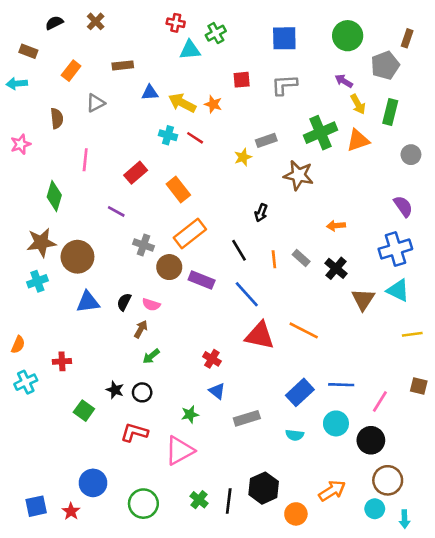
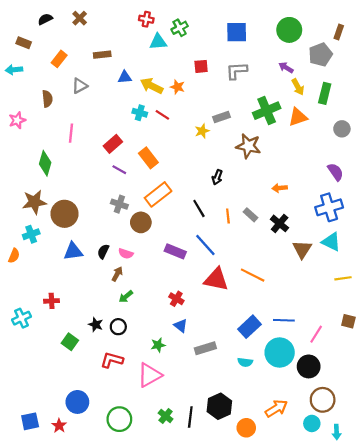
purple line: (116, 211) -> (119, 170), moved
purple rectangle: (202, 280) -> (175, 251), moved
orange semicircle: (18, 345) -> (14, 256), moved
cyan circle: (336, 423) -> (280, 352), size x1.4

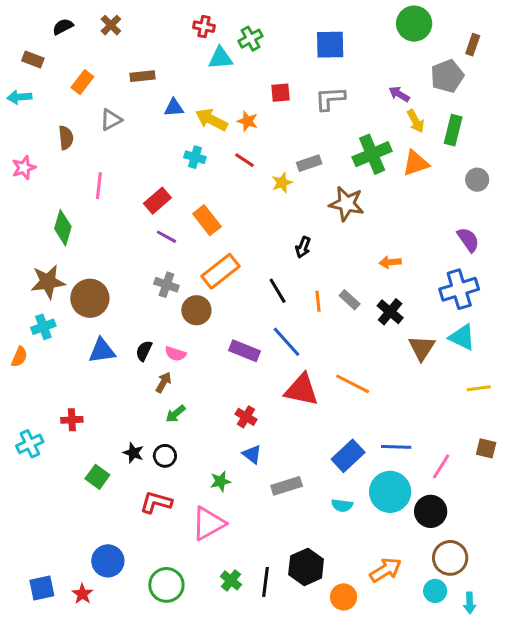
green circle: (289, 30) -> (414, 24), moved
red line: (162, 115) -> (244, 160), moved

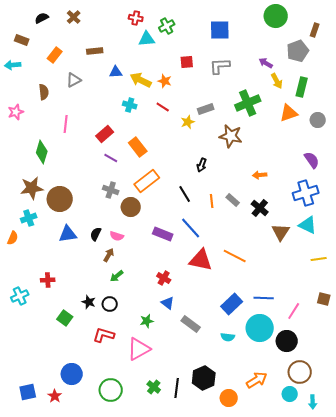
orange triangle: (416, 163) -> (289, 113), moved
gray rectangle: (287, 486) -> (191, 324), turned 54

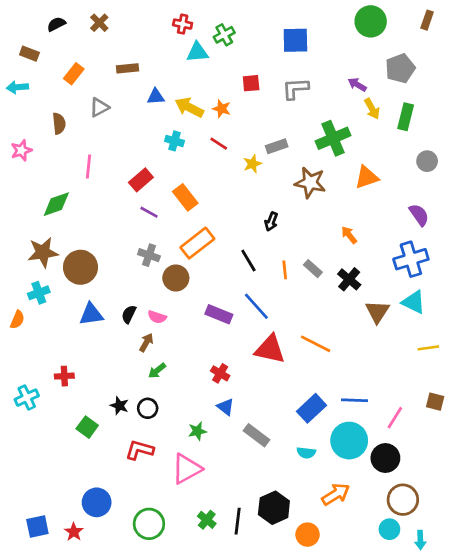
brown rectangle: (315, 30) -> (427, 20), moved
orange triangle: (289, 113) -> (367, 177), moved
green diamond: (42, 152) -> (56, 204), turned 55
orange arrow: (260, 175) -> (349, 235), turned 56
orange arrow: (257, 380) -> (336, 494), moved

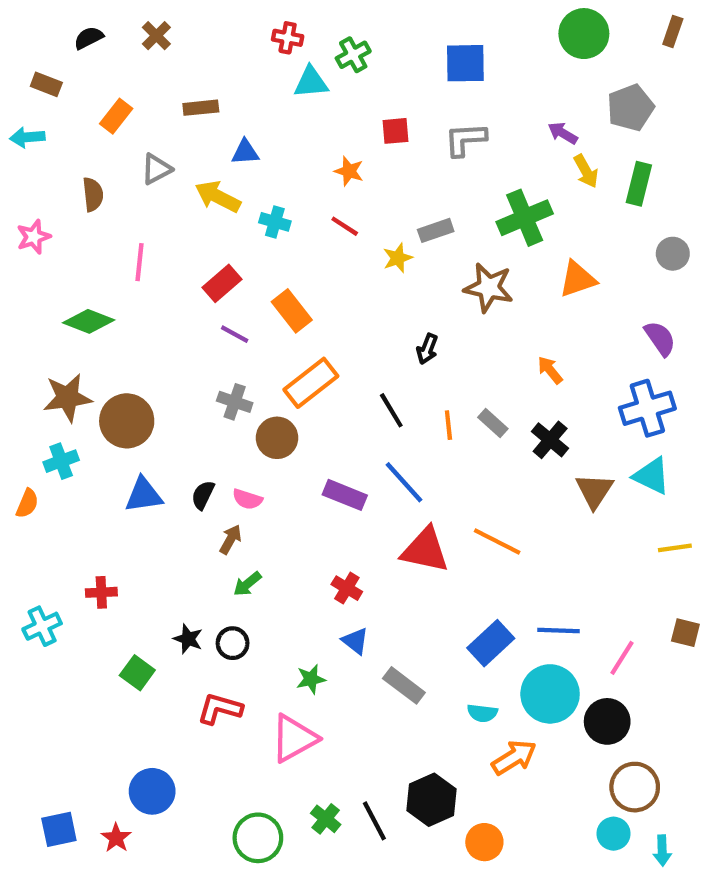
yellow arrow: (189, 107) -> (218, 197), moved
green diamond: (56, 204) -> (89, 321), turned 40
orange arrow: (336, 494) -> (514, 757), moved
black line: (238, 521) -> (374, 821), turned -35
green circle: (149, 524) -> (258, 838), moved

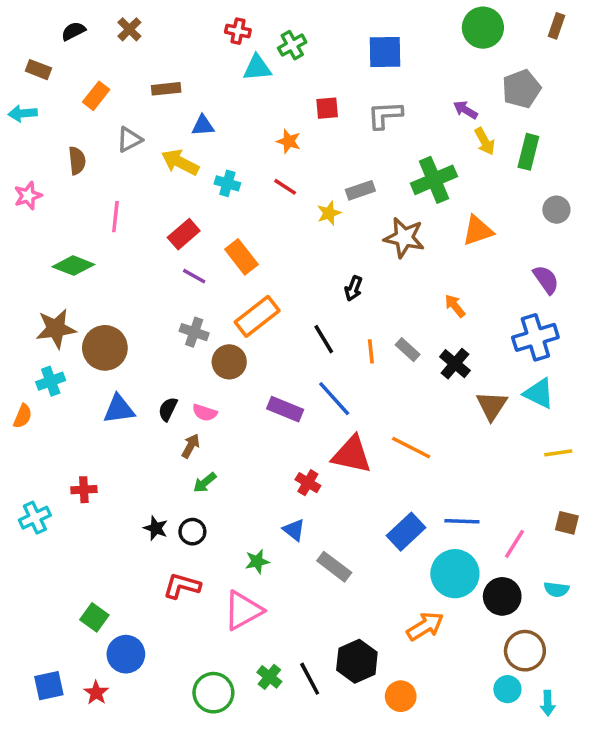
red cross: (347, 588) -> (308, 483), moved
green square: (137, 673) -> (94, 617), moved
cyan semicircle: (482, 713) -> (556, 589), moved

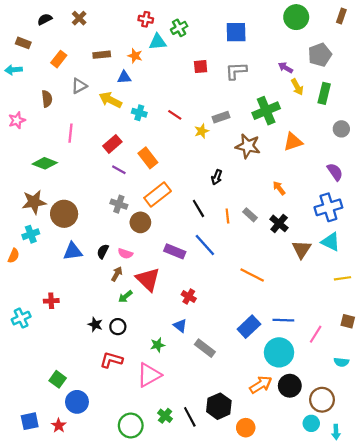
orange star: (289, 141) -> (135, 56), moved
red triangle: (352, 455) -> (148, 279), moved, turned 32
black circle: (502, 596) -> (290, 386), moved

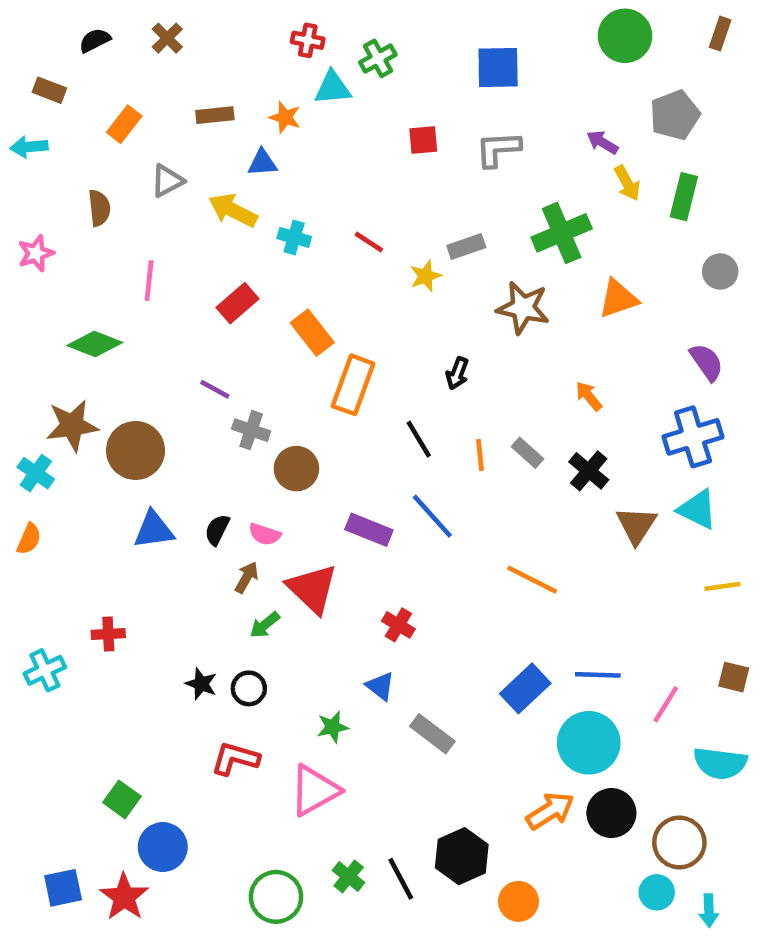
purple line: (119, 170) -> (215, 389), moved
orange rectangle: (158, 194) -> (353, 385), moved, turned -32
cyan cross: (31, 234) -> (36, 473), moved, turned -35
cyan semicircle: (341, 362) -> (720, 763), size x1.6
red star: (59, 426) -> (124, 897), size x1.5

